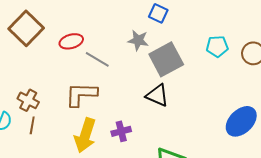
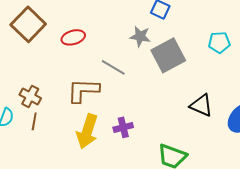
gray line: (97, 59) -> (113, 67), moved
black triangle: (157, 95) -> (201, 105), moved

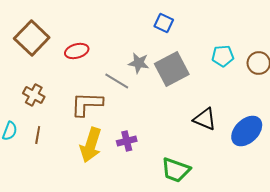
gray star: (140, 36) -> (139, 63), moved
brown cross: (30, 96) -> (34, 95), moved

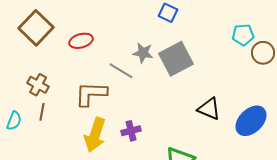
cyan pentagon: (223, 56) -> (243, 35), moved
brown line: (38, 135) -> (42, 112), moved

